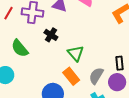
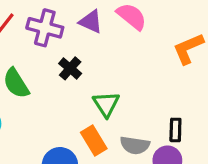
gray semicircle: (96, 76) -> (135, 145), turned -120

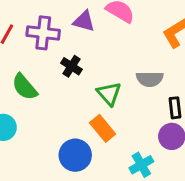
gray semicircle: (135, 145) -> (150, 79), moved

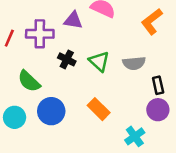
green triangle: (109, 94) -> (99, 61), moved
blue circle: (75, 155) -> (51, 111), moved

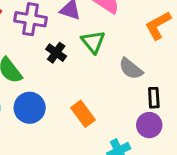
green triangle: (99, 61) -> (93, 42), moved
gray semicircle: (134, 63) -> (131, 69), turned 35

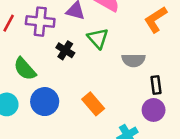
gray semicircle: (131, 69) -> (134, 60), turned -35

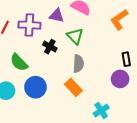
gray semicircle: (134, 60) -> (78, 64), moved, turned -84
black rectangle: (156, 85) -> (126, 59), moved
purple circle: (154, 110) -> (120, 79), moved

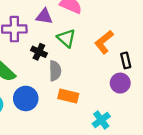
orange L-shape: (119, 20) -> (104, 42), moved
gray semicircle: (78, 64) -> (55, 71), moved
orange rectangle: (73, 87) -> (68, 96), turned -30

